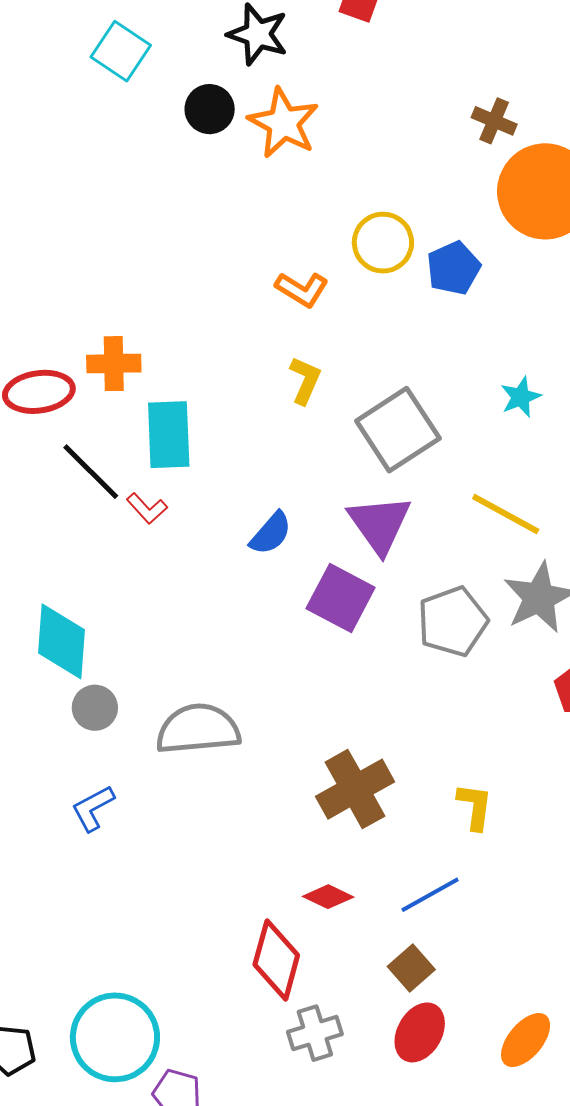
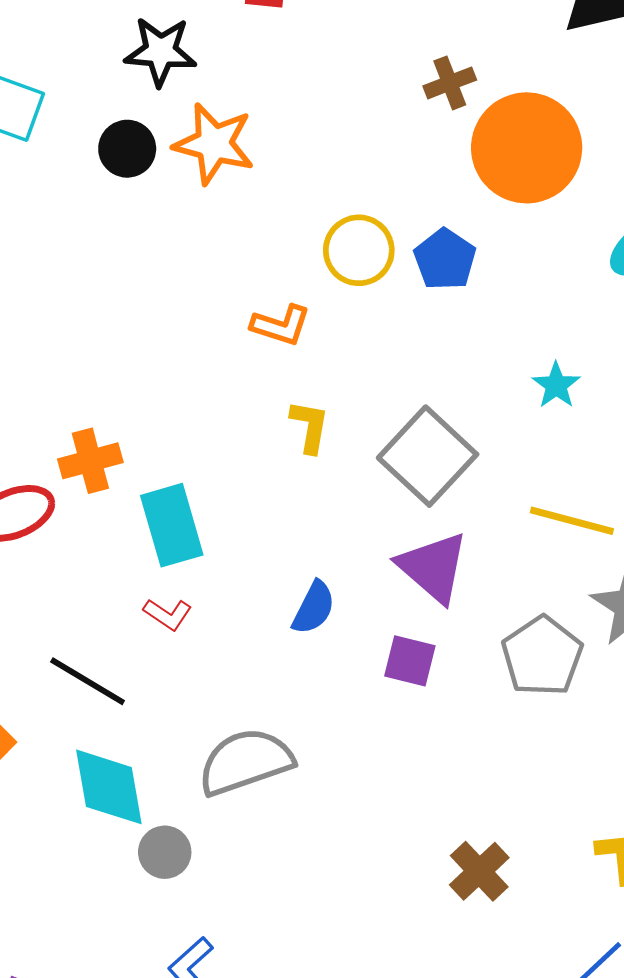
brown cross: (494, 121) -> (450, 83), turned -30
black line: (91, 472) -> (88, 681), moved
purple square: (341, 598) -> (410, 661), size x0.7
gray semicircle: (198, 729) -> (245, 762), moved
brown cross: (355, 789) -> (479, 871), size x0.7

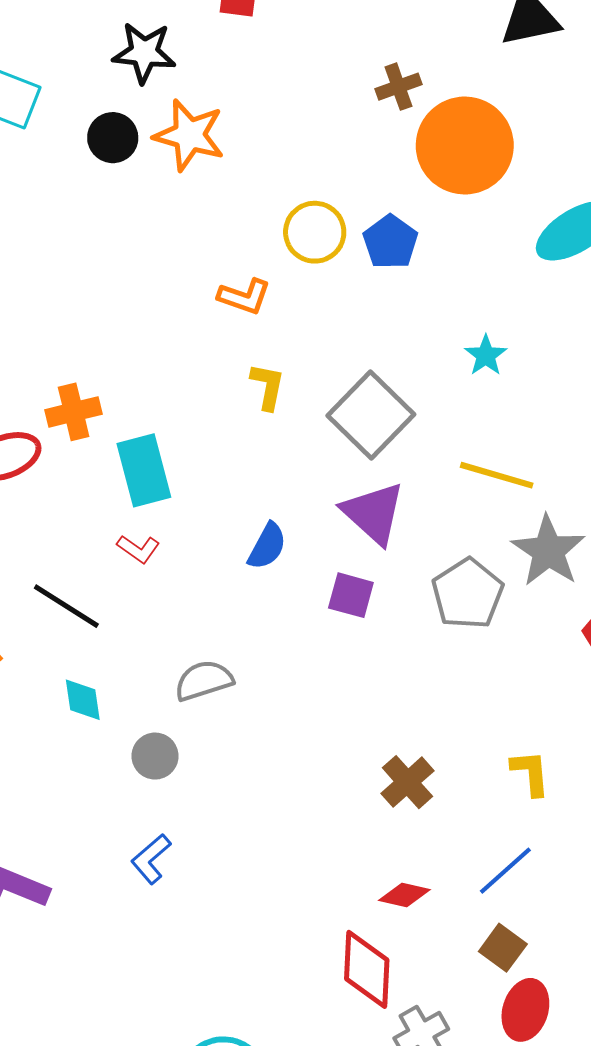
gray semicircle: (245, 762) -> (204, 681), size x0.7
cyan diamond: (109, 787) -> (83, 700), size x0.6
gray circle: (165, 852) -> (155, 756), moved

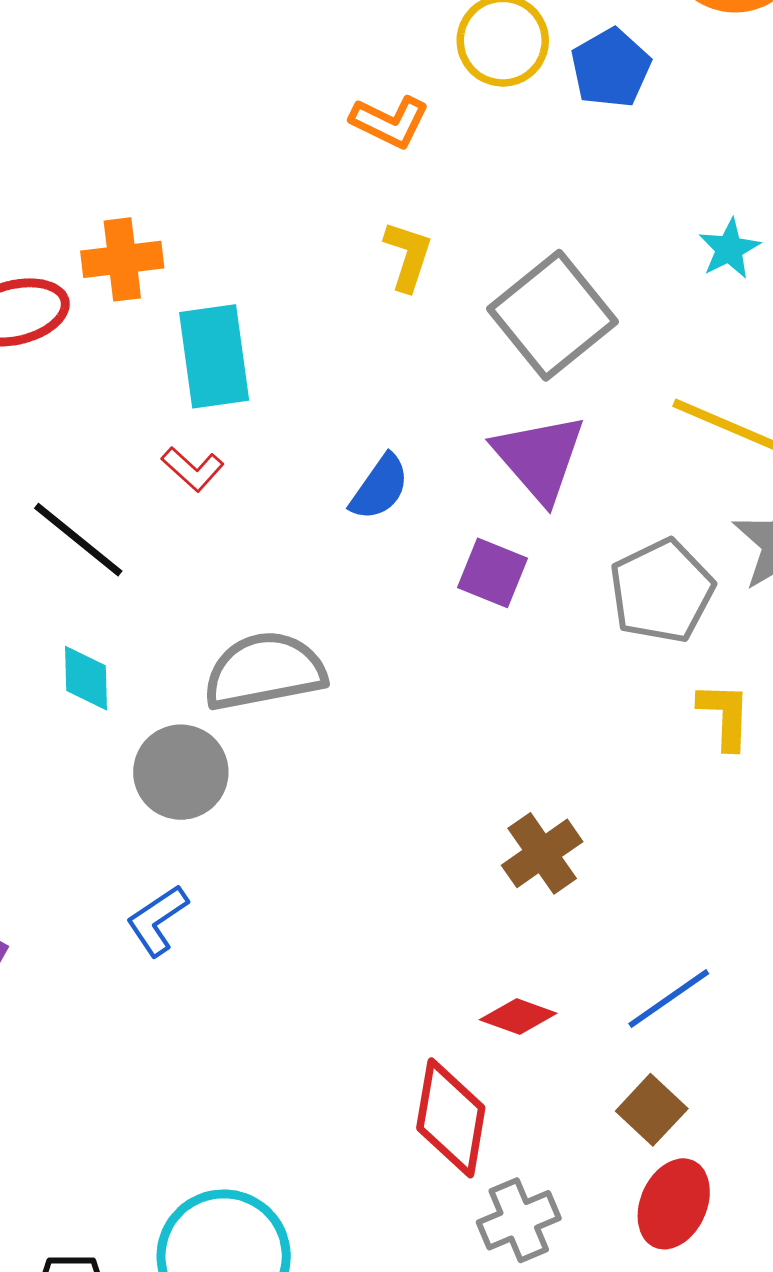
gray semicircle: (204, 681) -> (265, 671), size x1.4
gray circle: (155, 756) -> (181, 772), size x1.4
yellow L-shape: (530, 773) -> (725, 716), moved

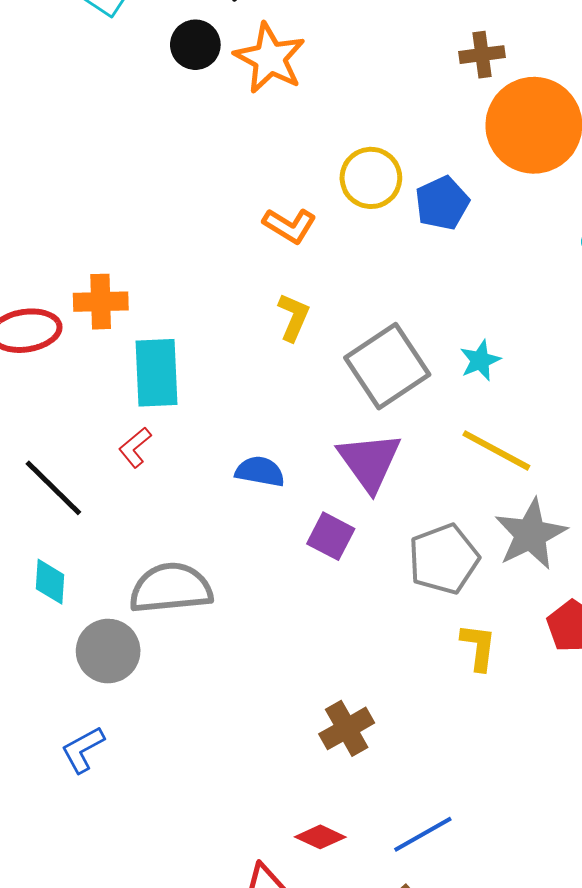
cyan star: (729, 249) -> (480, 360), moved
red L-shape: (193, 469) -> (135, 447), turned 93
blue semicircle: (380, 487) -> (260, 471), turned -120

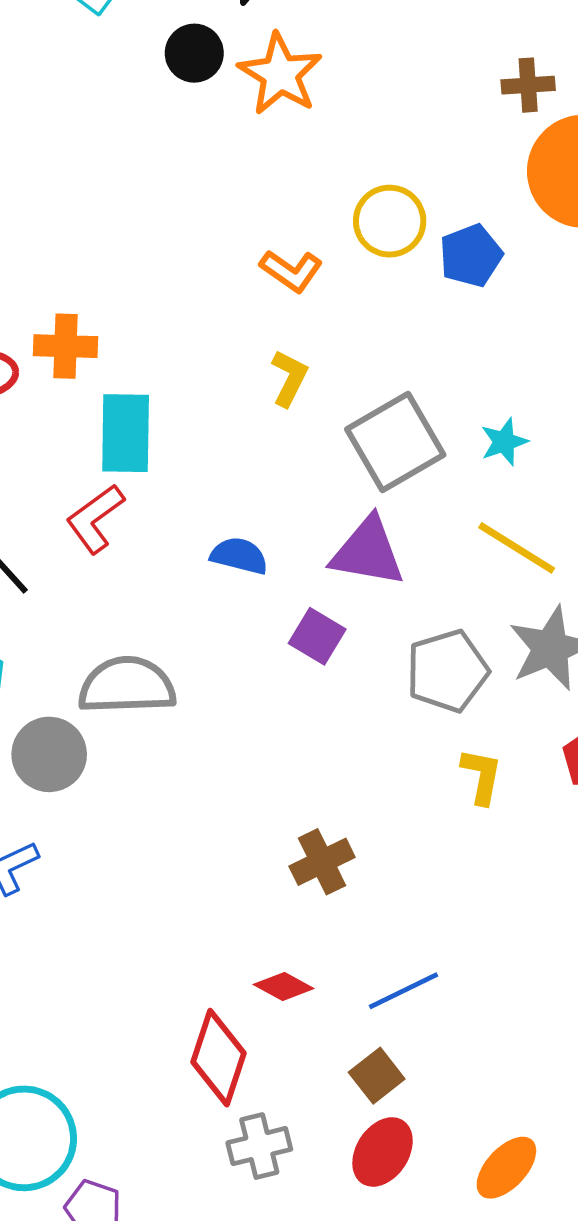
red L-shape: (135, 447) -> (95, 519), size x1.5
purple triangle: (369, 461) -> (368, 552), turned -48

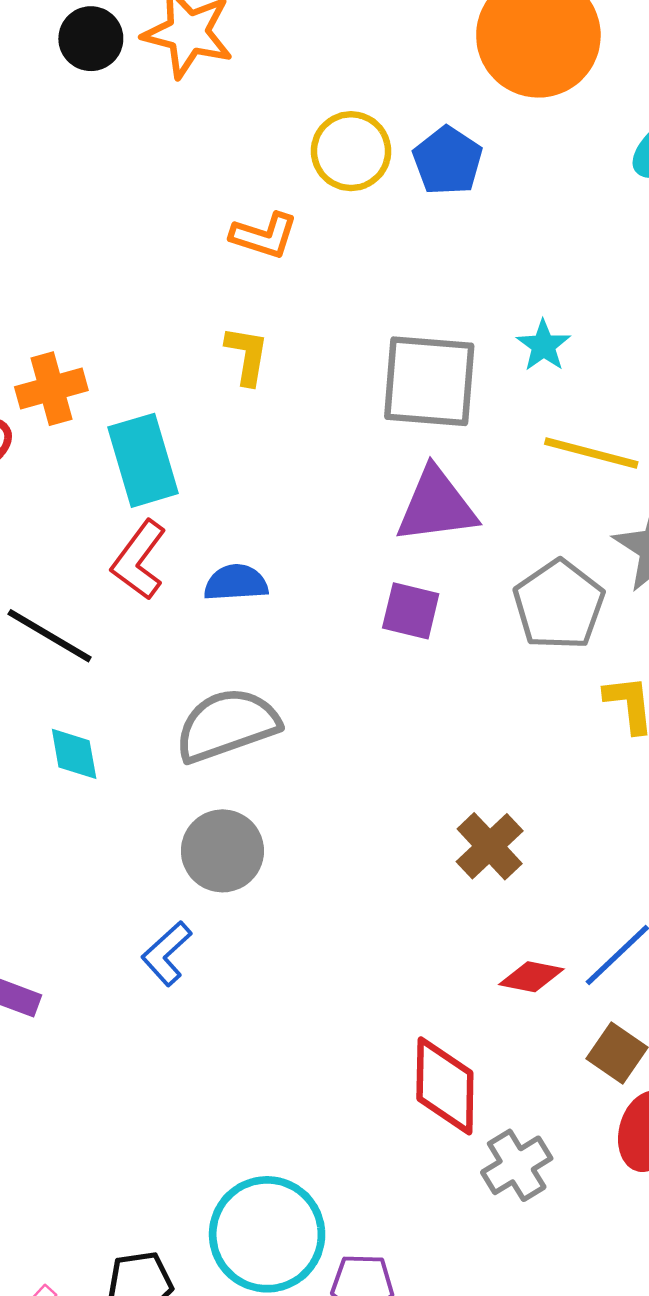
yellow L-shape: (289, 378) -> (247, 355), moved
gray square: (395, 442) -> (429, 381), turned -38
blue semicircle: (239, 556) -> (236, 583), moved
gray circle: (49, 754) -> (222, 851), moved
red diamond: (284, 987) -> (531, 977), moved

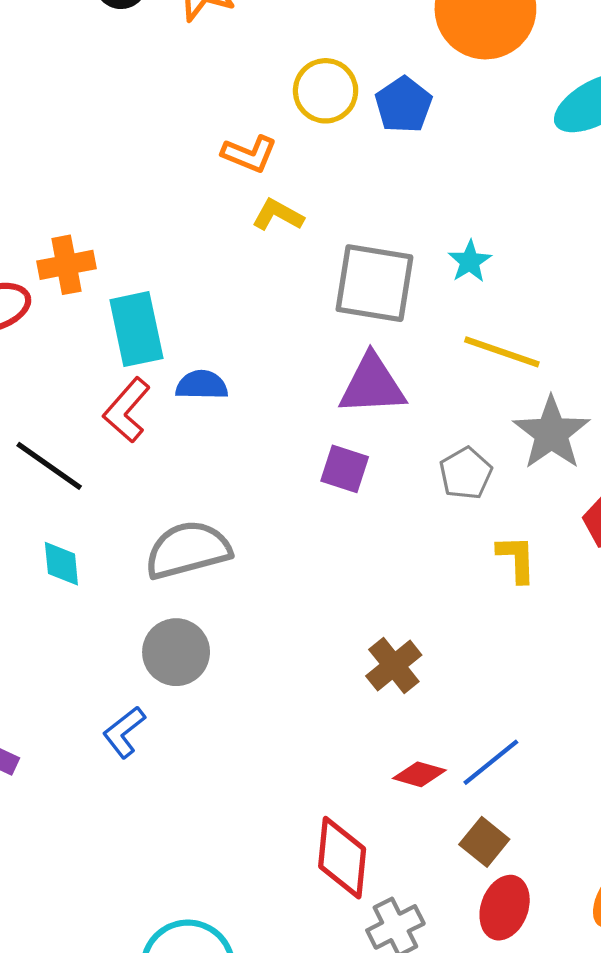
yellow L-shape: (247, 355) -> (278, 215), moved, turned -75
blue semicircle: (236, 583) -> (202, 385), moved
gray pentagon: (559, 605) -> (466, 473), size x0.7

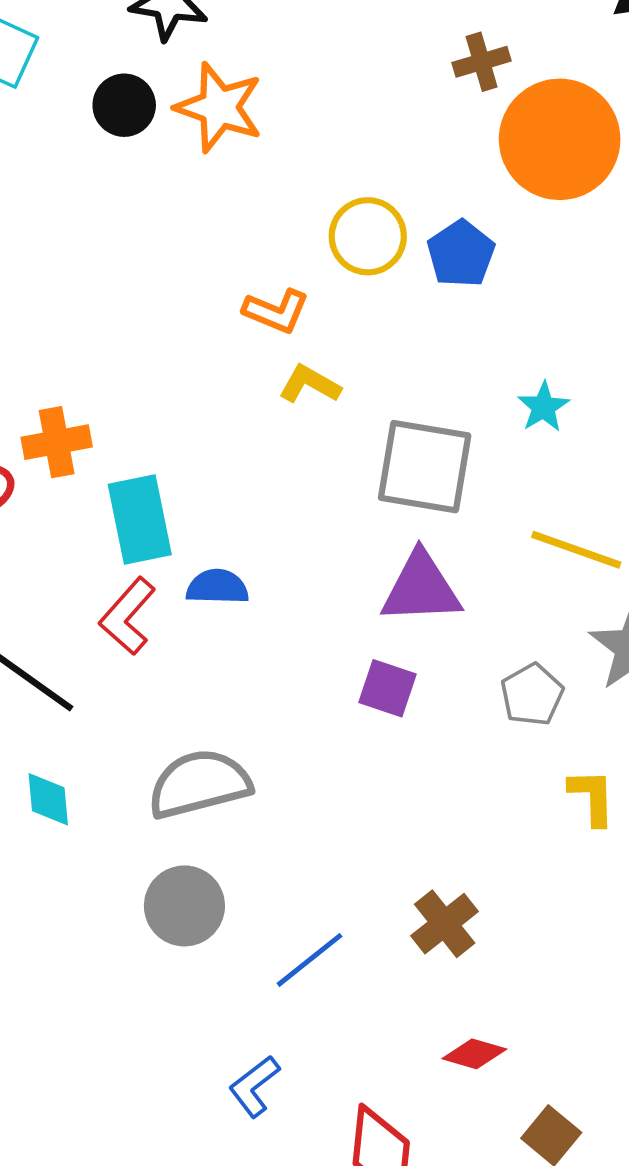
cyan star: (470, 261) -> (543, 407), moved
blue L-shape: (124, 732) -> (254, 1086), moved
blue line: (491, 762) -> (310, 960), moved

